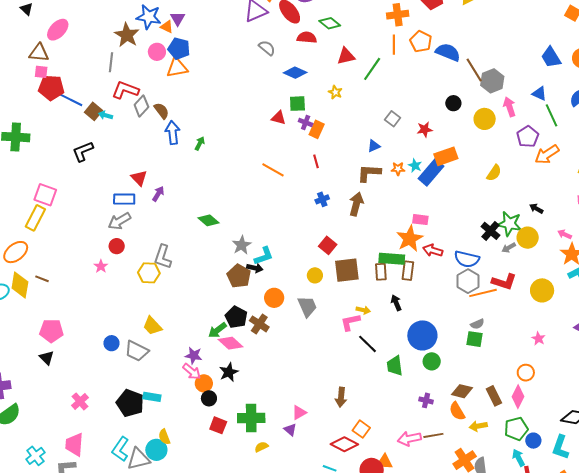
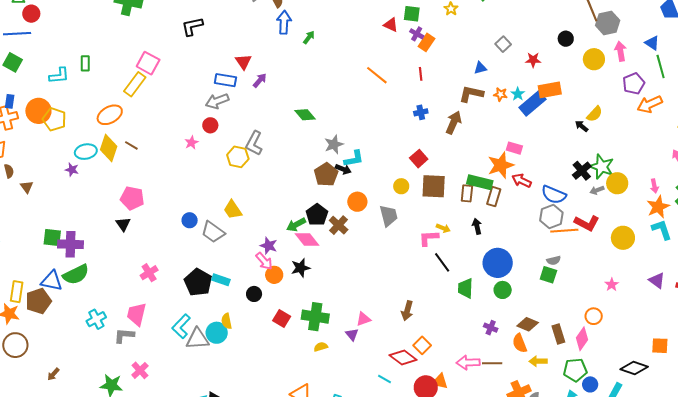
black arrow: (536, 208) -> (582, 126), moved
pink arrow: (565, 234) -> (654, 186), turned -136
black circle: (209, 398) -> (254, 294), moved

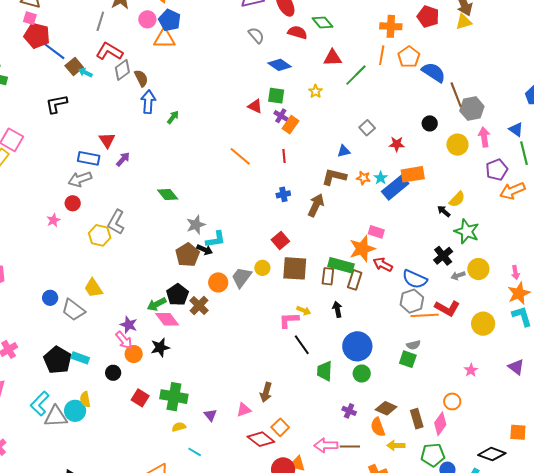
green star: (602, 167) -> (467, 231), moved
gray trapezoid: (389, 216) -> (241, 277), moved, turned -130
pink triangle: (363, 319) -> (244, 410), moved
cyan line: (385, 379) -> (195, 452), moved

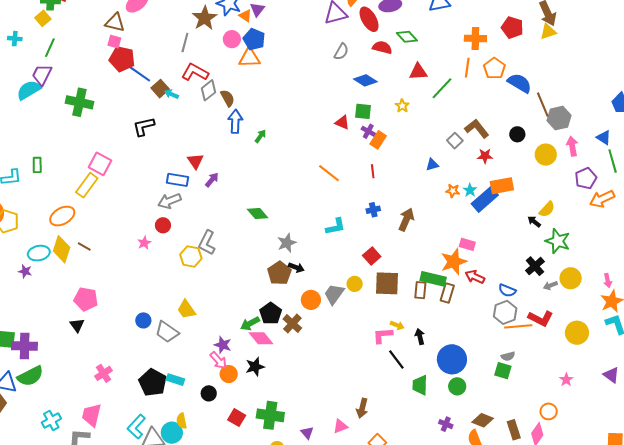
gray semicircle: (256, 35) -> (341, 52), turned 72
brown L-shape: (334, 177) -> (477, 129), moved, turned 40
cyan L-shape: (216, 239) -> (335, 227), moved
blue semicircle: (415, 279) -> (507, 290), size x0.7
black arrow: (337, 309) -> (420, 337), moved

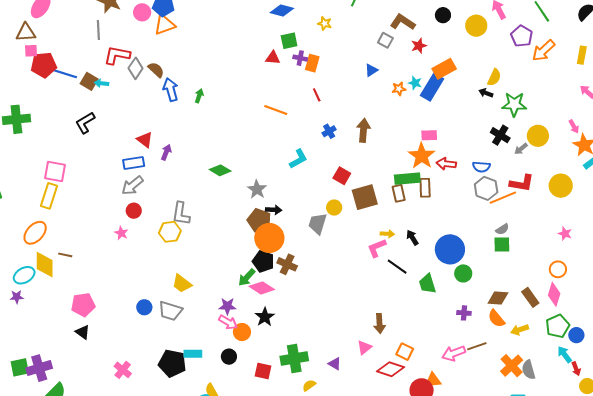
orange circle: (311, 300) -> (269, 238), moved, size x1.5

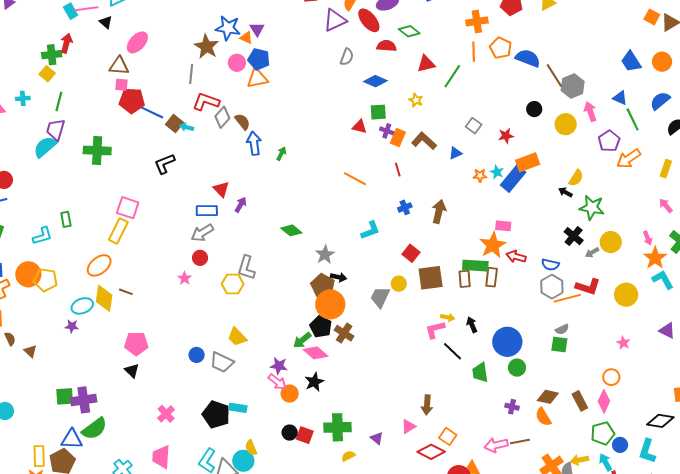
brown L-shape: (403, 22) -> (424, 141), moved
yellow arrow: (520, 330) -> (579, 460), moved
black circle: (229, 357) -> (290, 433), moved

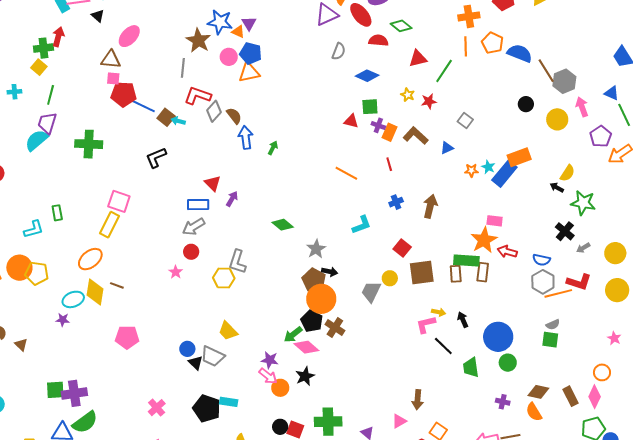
red star: (506, 136) -> (429, 101), moved
yellow circle: (611, 242) -> (615, 253), moved
black triangle: (132, 371) -> (196, 363), moved

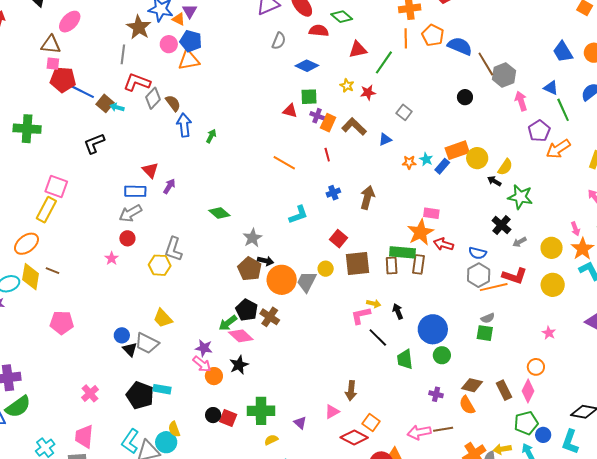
yellow circle: (557, 119) -> (477, 158), moved
blue rectangle: (504, 174) -> (442, 166), size x0.6
orange circle: (321, 299) -> (282, 280), moved

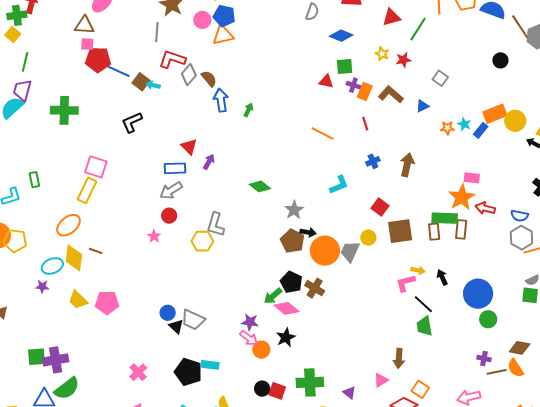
yellow trapezoid: (163, 318) -> (78, 300), moved
green trapezoid: (405, 359) -> (424, 326), moved
brown line: (443, 429) -> (497, 372), moved

